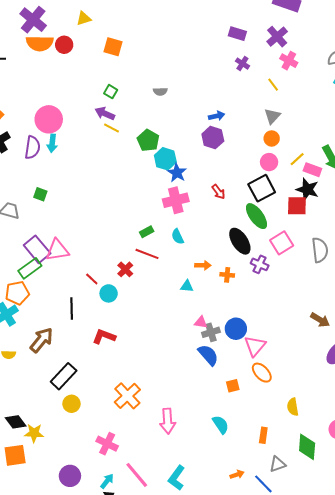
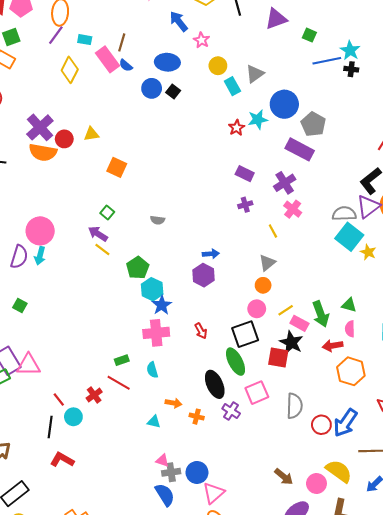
red circle: (64, 45) -> (64, 139), moved
purple cross: (242, 64) -> (245, 205), turned 32
black line: (72, 308) -> (50, 427), moved

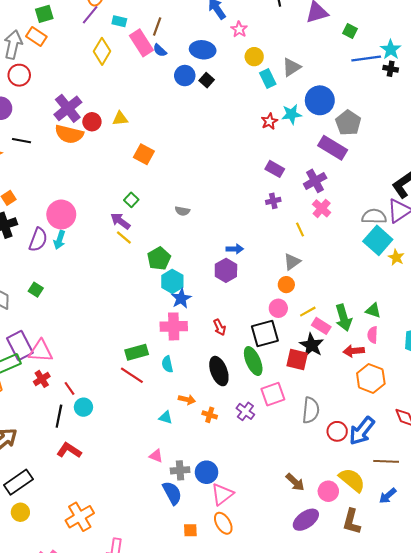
green rectangle: (122, 360) -> (137, 352), size x1.5
black ellipse: (215, 384) -> (219, 371), moved
red cross: (94, 395) -> (42, 379), moved
pink triangle: (162, 460) -> (156, 456), moved

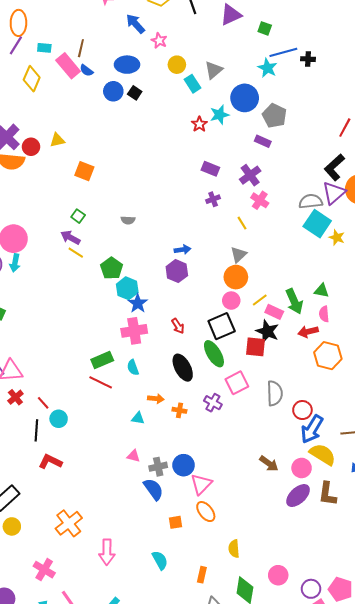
cyan star: (391, 50) -> (267, 68), moved
purple rectangle: (333, 148) -> (263, 141), size x0.6
orange circle: (286, 285) -> (236, 277), size x1.5
blue arrow: (362, 431) -> (312, 429), moved
purple ellipse: (306, 520) -> (298, 496), moved

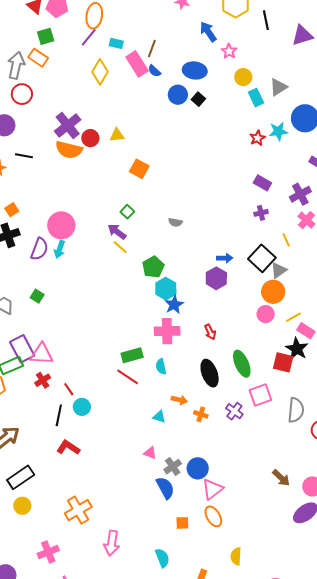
black square: (222, 326) -> (262, 258), moved, turned -32
gray cross: (158, 467) -> (173, 467), turned -30
pink cross: (44, 570) -> (48, 552), turned 30

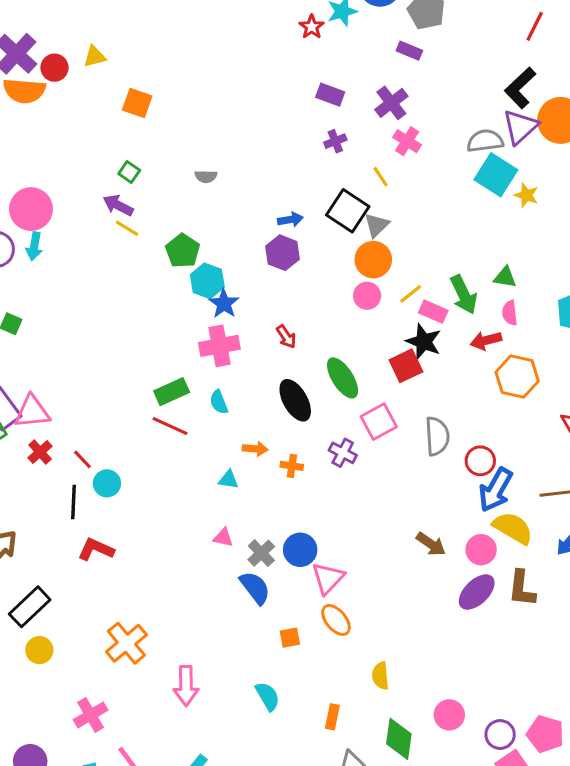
red square: (283, 362) -> (406, 366), turned -30

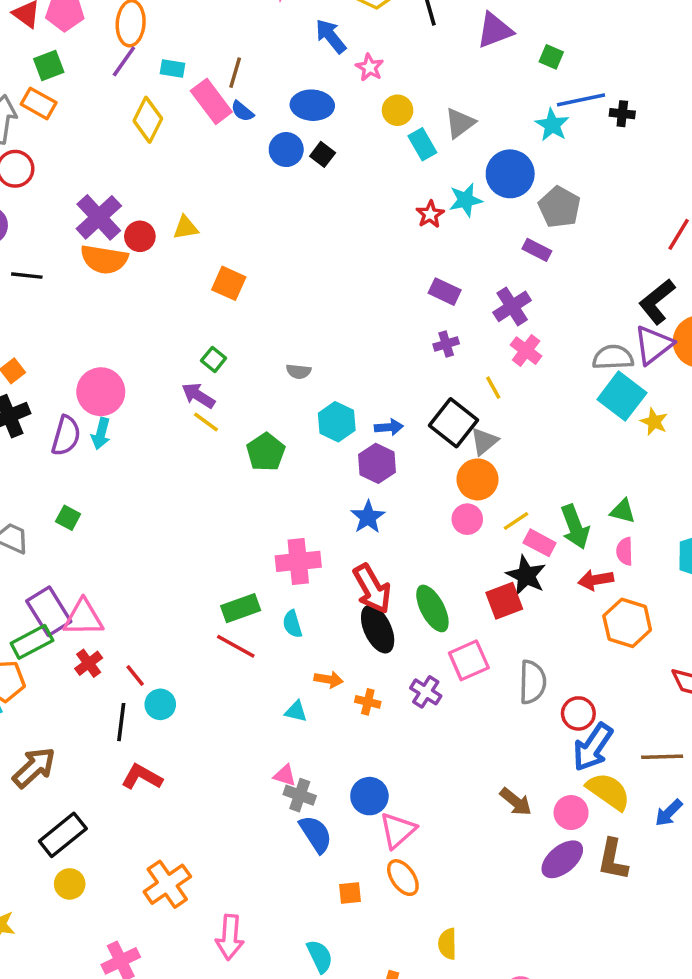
cyan hexagon: (207, 281) -> (337, 422), moved
blue star: (224, 304) -> (368, 517), moved
red arrow: (286, 337) -> (372, 589), moved, size x1.8
gray cross: (261, 553) -> (300, 795), moved, turned -32

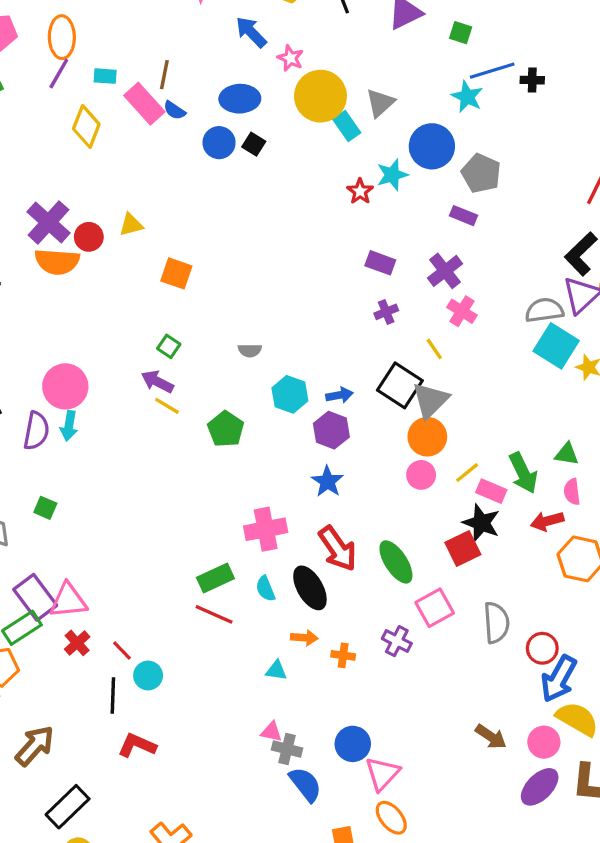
yellow circle: (398, 110) -> (320, 96), size x1.8
gray triangle: (484, 441) -> (430, 400), size x1.4
black ellipse: (378, 629) -> (310, 588), moved

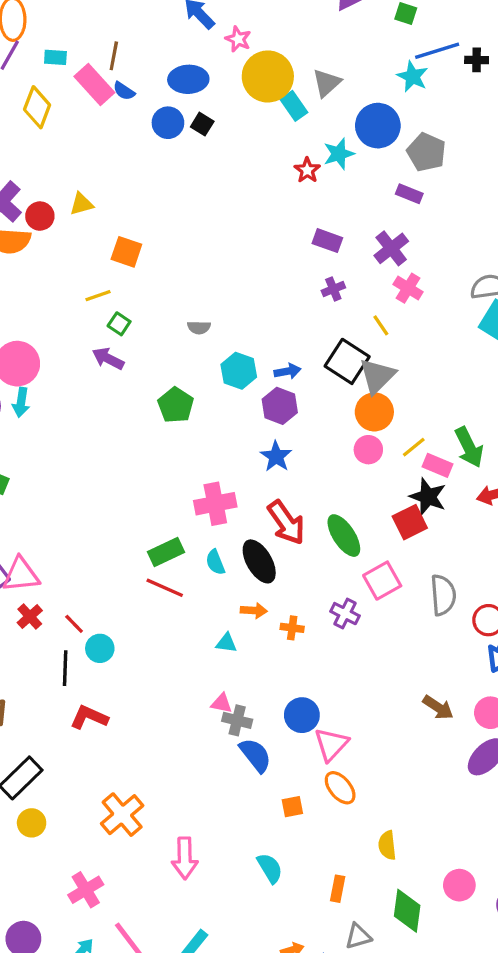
yellow line: (167, 406) -> (98, 296), moved, turned -50

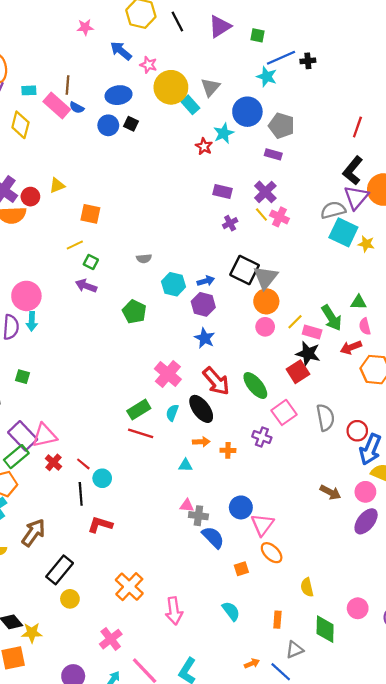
yellow line: (381, 325) -> (261, 215), moved
pink cross: (215, 504) -> (168, 374), turned -32
cyan semicircle: (215, 562) -> (172, 413), turned 49

